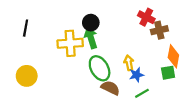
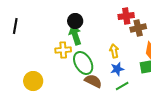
red cross: (146, 17) -> (126, 16), turned -35
yellow cross: (70, 43) -> (63, 50), moved, size x0.7
yellow arrow: (129, 63) -> (114, 51), moved
yellow circle: (27, 76) -> (33, 81), moved

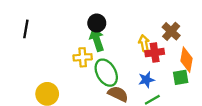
red cross: (126, 16) -> (155, 53), moved
brown cross: (138, 28) -> (171, 31), turned -35
yellow arrow: (114, 51) -> (144, 43), moved

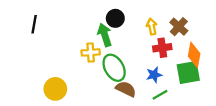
black circle: (97, 23) -> (115, 18), moved
yellow arrow: (144, 43) -> (152, 27), moved
green square: (181, 77) -> (188, 72), size x1.5

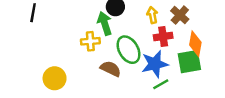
green ellipse: (114, 68) -> (129, 50), moved
blue star: (154, 75) -> (155, 64), size x1.6
brown semicircle: (126, 89) -> (111, 69), moved

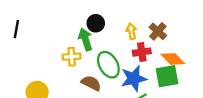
orange diamond: (195, 44) -> (173, 59), turned -55

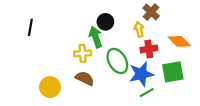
brown cross: (158, 31) -> (151, 12), moved
orange diamond: (173, 59) -> (179, 41), moved
brown semicircle: (91, 83) -> (85, 78), moved

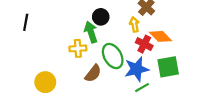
orange diamond: (179, 41) -> (161, 36), moved
red cross: (149, 49) -> (144, 44), turned 35
brown semicircle: (85, 78) -> (93, 73), moved, turned 102

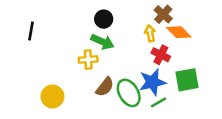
black circle: (101, 17) -> (104, 19), moved
green arrow: (91, 32) -> (102, 42), turned 132
orange diamond: (161, 36) -> (179, 32), moved
green ellipse: (113, 56) -> (129, 93), moved

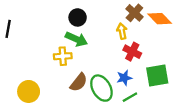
orange diamond: (179, 32) -> (160, 19), moved
blue star: (152, 82) -> (124, 78), size x0.6

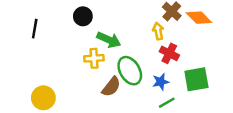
black circle: (78, 17) -> (83, 16), moved
green ellipse: (101, 88) -> (130, 71), moved
yellow circle: (29, 91) -> (43, 98), moved

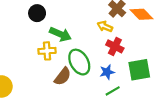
yellow arrow: (158, 31) -> (105, 26), turned -56

